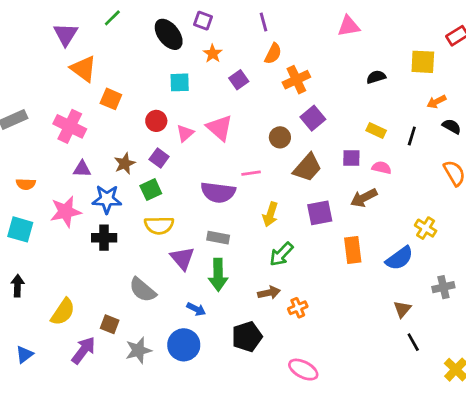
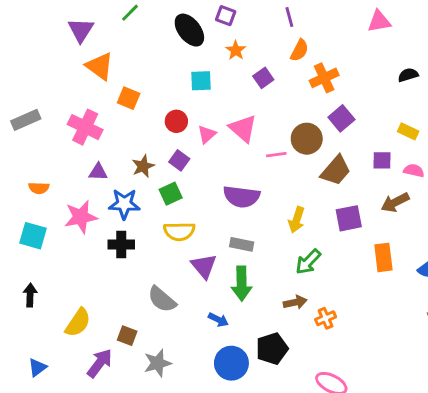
brown circle: (280, 137) -> (307, 139), size x1.4
pink line: (251, 173) -> (276, 155), moved
blue circle: (184, 345) -> (231, 363), moved

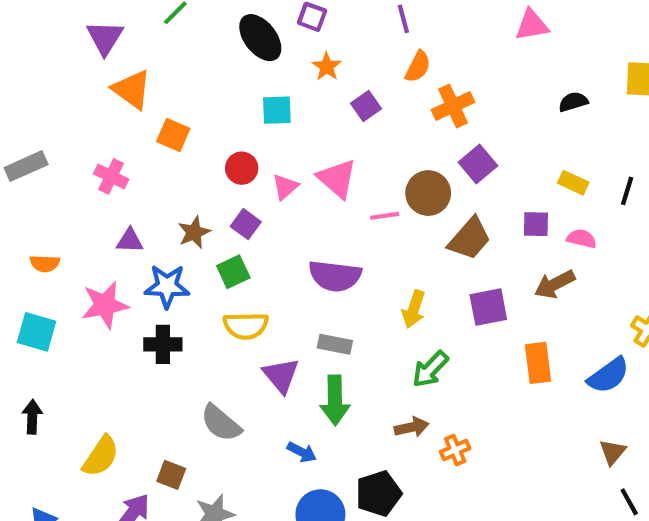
pink cross: (85, 127) -> (111, 176), size x0.7

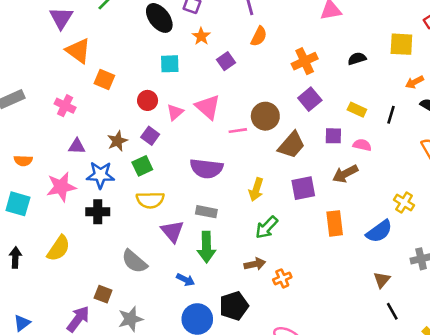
orange cross: (453, 106) -> (305, 61), moved
purple square: (478, 164) -> (310, 99), moved
yellow semicircle: (101, 456) -> (59, 248), moved

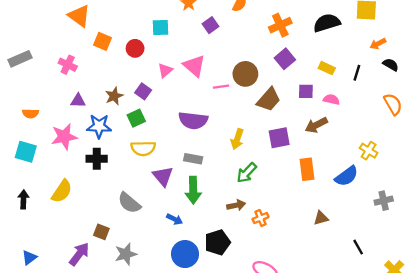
black semicircle: (357, 59) -> (327, 23), size x1.6
red circle: (148, 100) -> (135, 48), moved
brown triangle: (382, 280) -> (321, 218), moved, turned 35

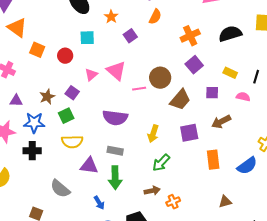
pink semicircle: (331, 99) -> (243, 97), moved
purple triangle: (163, 176) -> (89, 166), turned -42
blue arrow: (175, 219) -> (99, 203), turned 32

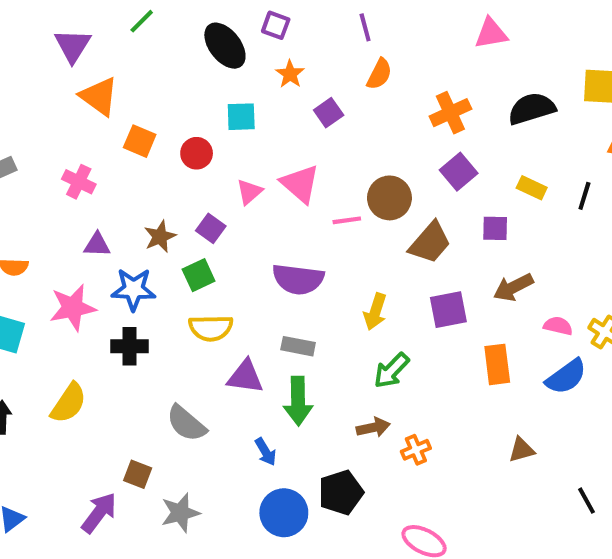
pink semicircle: (243, 97) -> (558, 326), moved

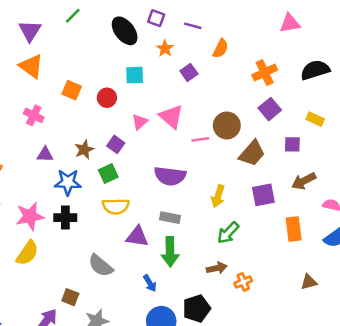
purple line: (365, 27) -> (193, 26), moved, turned -60
orange triangle: (99, 96) -> (31, 66), moved
pink star: (73, 308) -> (30, 216), moved

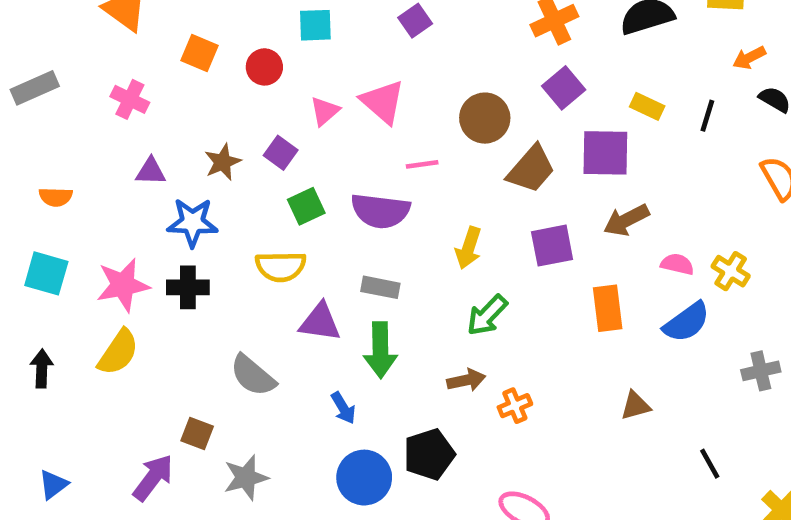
pink line: (200, 139) -> (422, 164), moved
purple square: (292, 144) -> (605, 153), size x1.6
green square: (108, 173) -> (306, 206), moved

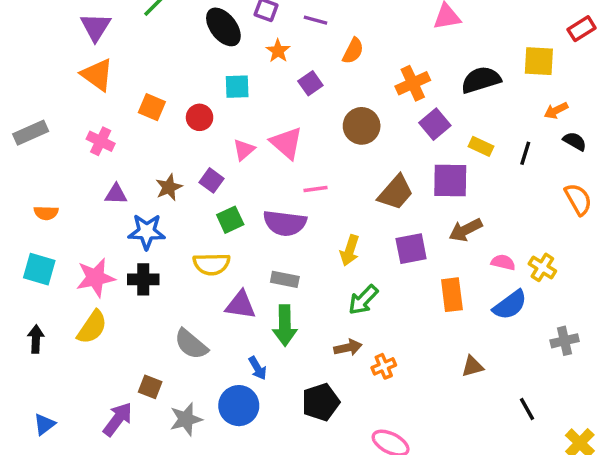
purple square: (564, 88) -> (435, 124), moved
brown circle: (485, 118) -> (362, 126), moved
blue circle: (364, 478) -> (239, 406), moved

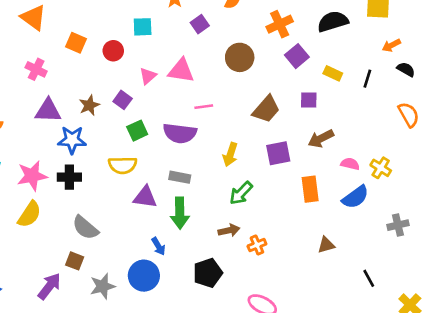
pink triangle: (287, 143) -> (181, 71), turned -32
purple square: (450, 180) -> (309, 100), size x0.6
purple triangle: (116, 194) -> (48, 111), size x1.5
gray semicircle: (191, 344) -> (85, 228), moved

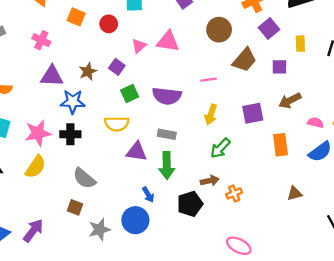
yellow rectangle: (333, 73) -> (300, 44), turned 63
pink line: (204, 107) -> (209, 80), moved
brown trapezoid: (266, 109) -> (245, 60), moved
black pentagon: (208, 273) -> (190, 204), moved
purple arrow: (49, 286) -> (33, 231), moved

